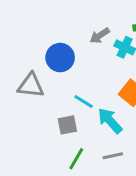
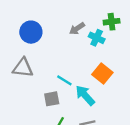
blue circle: (60, 58) -> (31, 32), moved

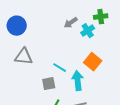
blue circle: (31, 32) -> (17, 26), moved
cyan cross: (97, 38) -> (88, 31), turned 32
cyan arrow: (85, 95) -> (78, 81), turned 36

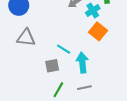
orange square: (93, 62) -> (98, 31), moved

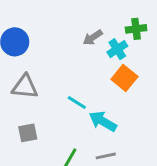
cyan arrow: (82, 63) -> (103, 121), turned -54
gray square: (52, 66) -> (28, 133), moved

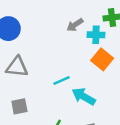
cyan cross: (117, 49) -> (96, 35), turned 35
cyan line: (77, 103) -> (61, 80), turned -56

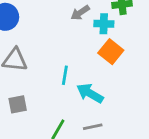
cyan line: (61, 80) -> (65, 75), turned -56

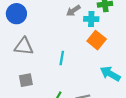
cyan arrow: (90, 93) -> (110, 74), moved

